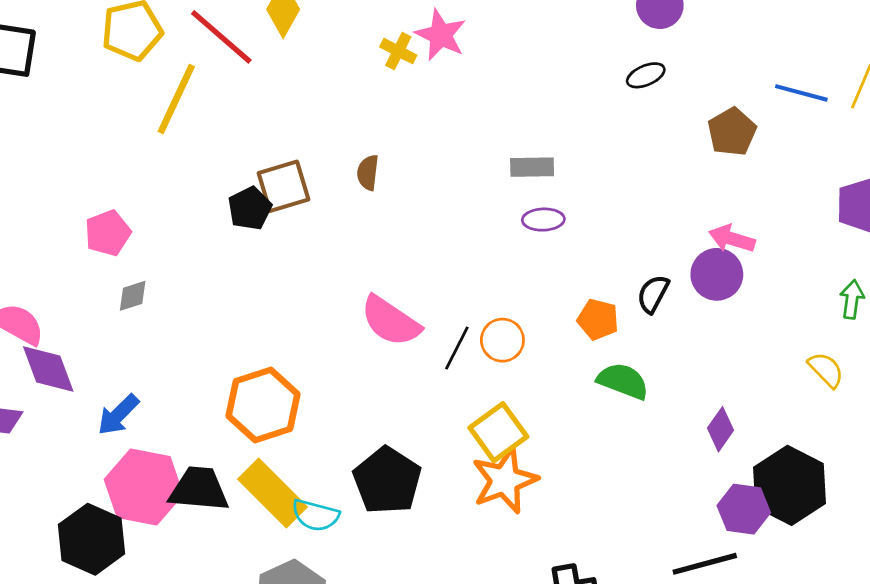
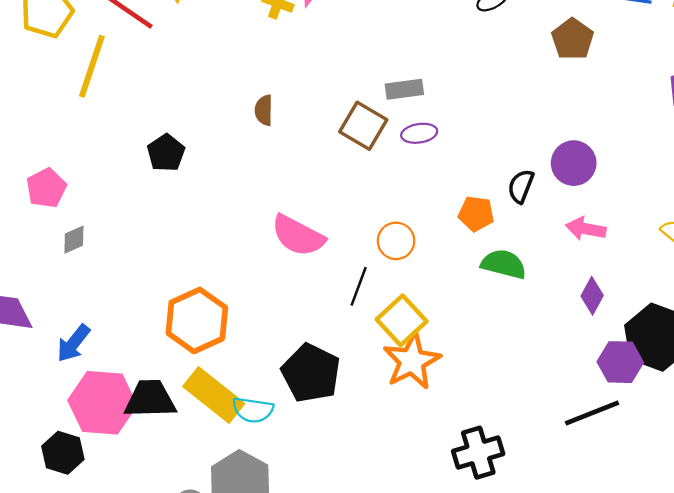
brown square: (283, 186) -> (363, 126), moved, turned -36
pink arrow: (732, 239) -> (586, 229), moved
black line: (457, 348) -> (359, 286), moved
black hexagon: (91, 539) -> (63, 453), size x0.7

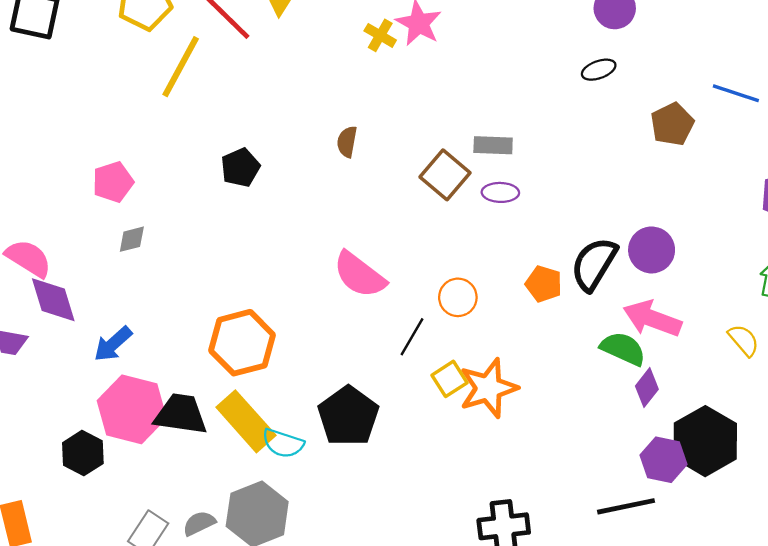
black semicircle: (521, 186) -> (594, 264), size x1.6
pink arrow: (586, 229) -> (652, 319), size x1.4
green semicircle: (504, 264) -> (623, 349), moved
yellow square: (402, 320) -> (450, 379), size x0.7
orange star: (412, 361) -> (488, 388), moved

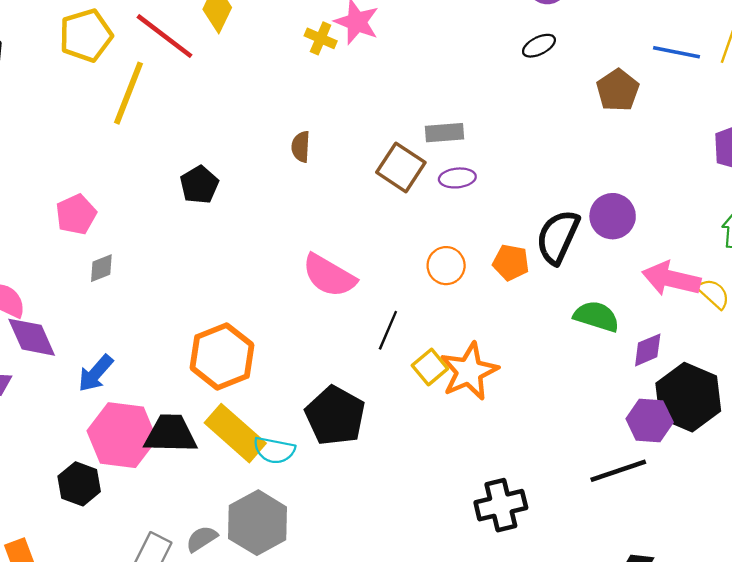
orange circle: (458, 297) -> (446, 266), moved
pink arrow: (652, 319) -> (671, 279), moved
purple diamond: (647, 388) -> (648, 350), moved, turned 36

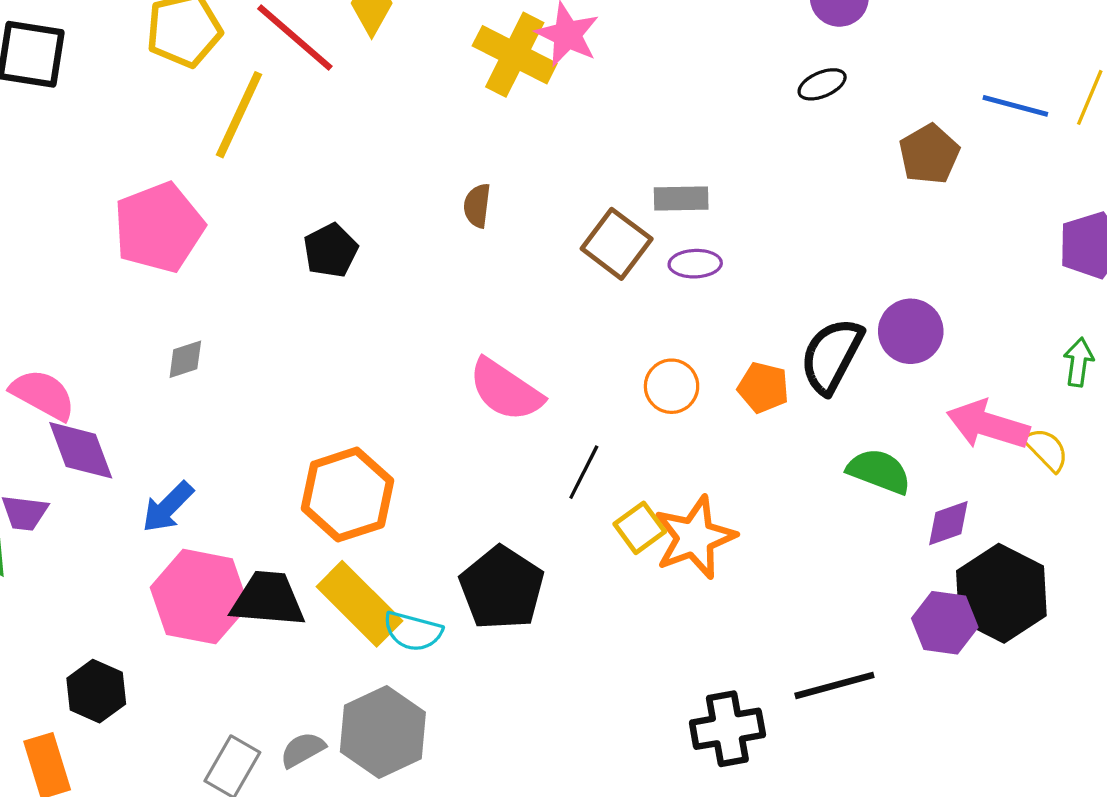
yellow cross: (321, 38) -> (515, 55), size x1.8
pink pentagon: (76, 214) -> (159, 228), moved, size x1.6
black line: (618, 471) -> (834, 685), moved
black hexagon: (79, 484) -> (96, 691), moved

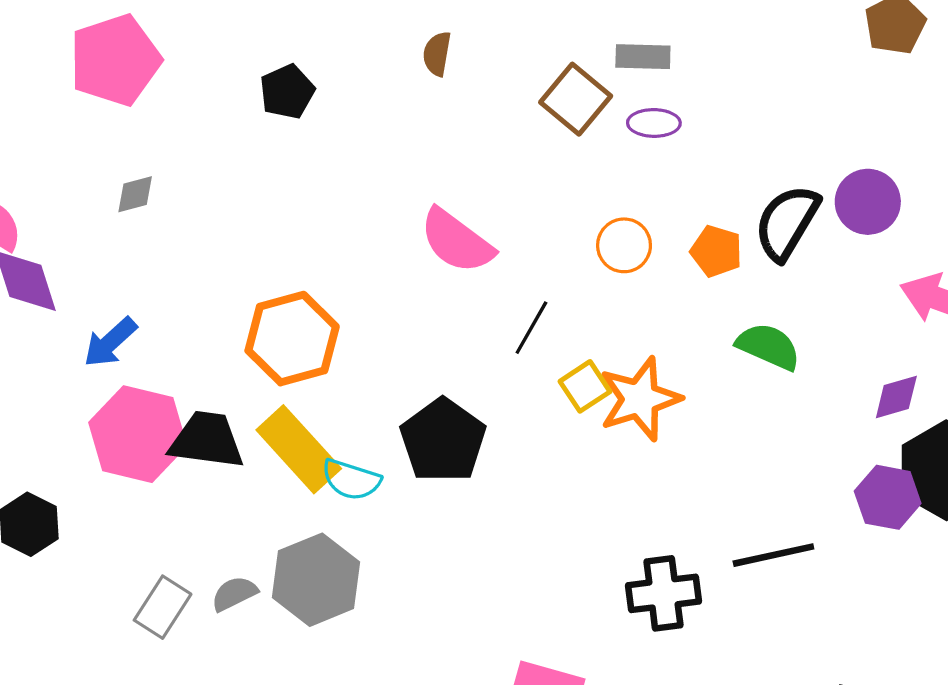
green semicircle: (879, 471) -> (768, 346), moved

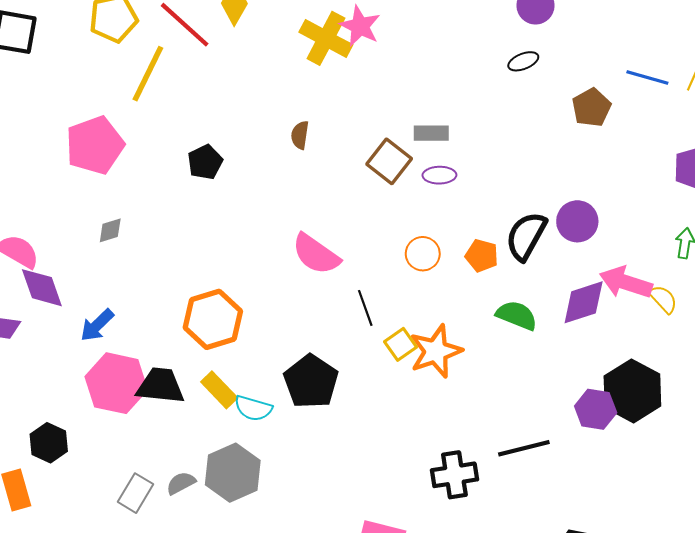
black line: (531, 328) -> (365, 308), turned -48
purple diamond: (896, 397) -> (584, 302), moved, size x1.5
yellow rectangle: (299, 449) -> (219, 390), size x0.7

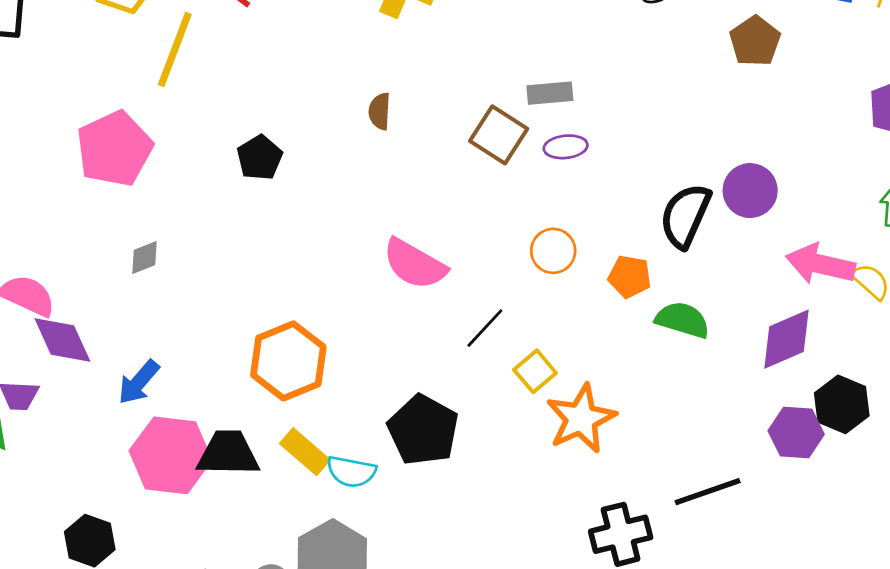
orange pentagon: (482, 256) -> (630, 277), moved
purple diamond: (584, 302) -> (786, 339), moved
black line: (365, 308) -> (485, 328), turned 68
orange star: (436, 351) -> (581, 419), moved
black hexagon: (632, 391) -> (842, 404), size x0.7

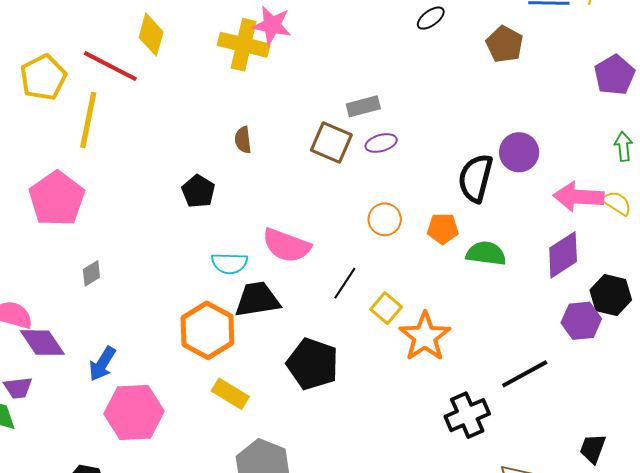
black pentagon: (260, 158) -> (198, 191), moved
black trapezoid: (228, 453) -> (257, 300), moved
cyan semicircle: (351, 472) -> (230, 263), moved

